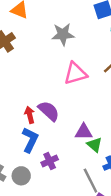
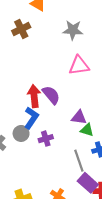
red arrow: (30, 115) -> (34, 96), size x1.5
green triangle: (95, 145) -> (87, 130), turned -32
gray circle: (21, 176) -> (21, 133), moved

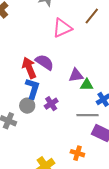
gray line: (79, 161) -> (87, 115), turned -55

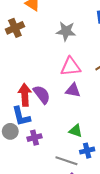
purple triangle: (76, 75) -> (73, 90), moved
blue L-shape: (33, 88) -> (21, 116), turned 130

